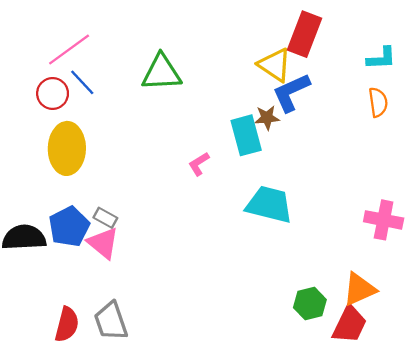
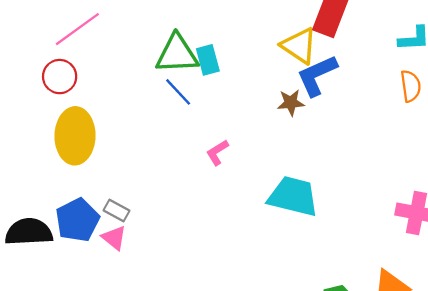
blue line: (82, 82) -> (178, 92), moved
cyan rectangle: (246, 135) -> (208, 60), moved, size x0.7
pink triangle: (103, 243) -> (114, 238), size x0.7

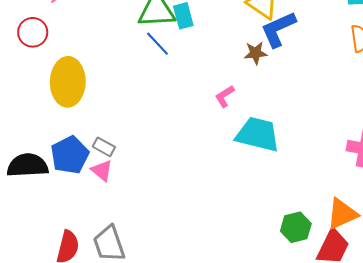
red circle: (60, 77) -> (33, 32), moved
pink L-shape: (217, 152) -> (225, 96), moved

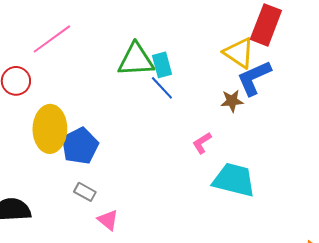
blue line: (158, 44) -> (162, 88), moved
blue pentagon: (70, 155) -> (80, 146), moved
pink triangle: (102, 171) -> (108, 220), moved

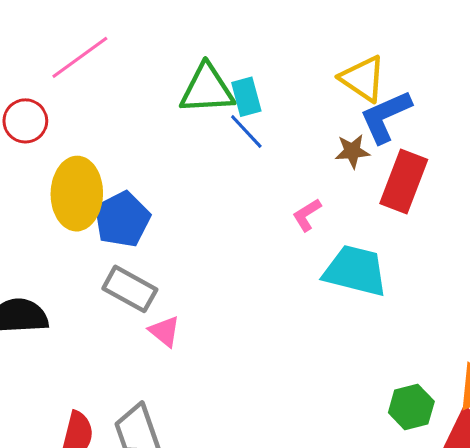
red rectangle: (266, 25) -> (404, 181), moved
gray rectangle: (85, 192) -> (130, 289), size x1.6

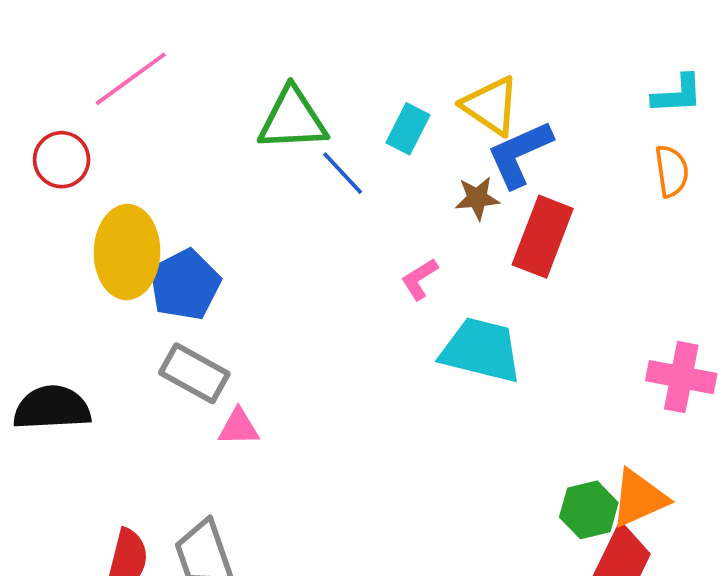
cyan rectangle: (246, 97) -> (408, 129), moved, turned 42
pink triangle: (165, 331) -> (239, 427), turned -40
green hexagon: (411, 407) -> (589, 510), moved

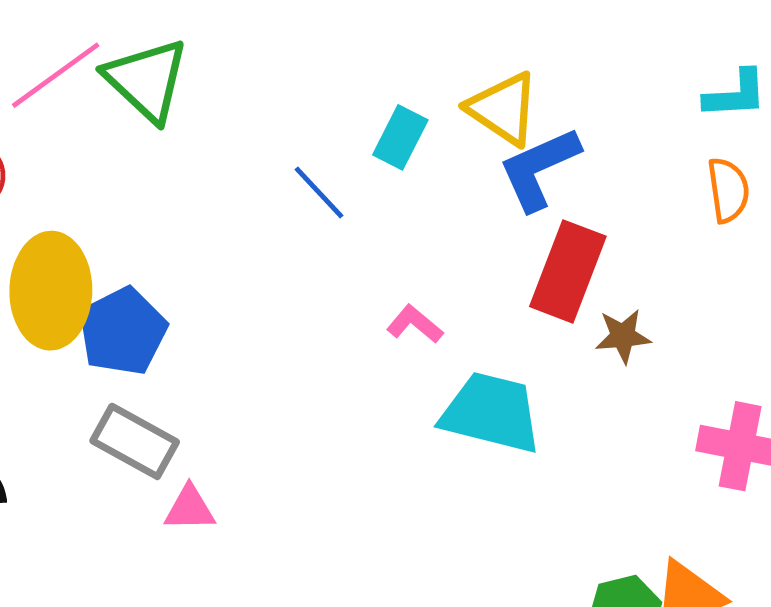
green triangle: (293, 119) -> (147, 80), moved, turned 46
brown star: (477, 198) -> (623, 336), moved
pink L-shape: (420, 279) -> (415, 324), turned 72

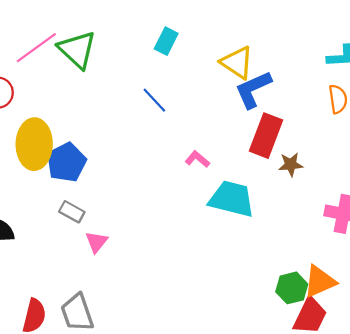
cyan rectangle: (400, 137) -> (166, 41), moved
gray rectangle: (135, 441) -> (72, 212), size x0.7
pink triangle: (190, 508) -> (96, 242), turned -50

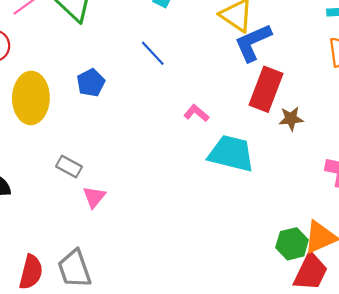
blue pentagon: (66, 162) -> (91, 83), moved, size x0.7

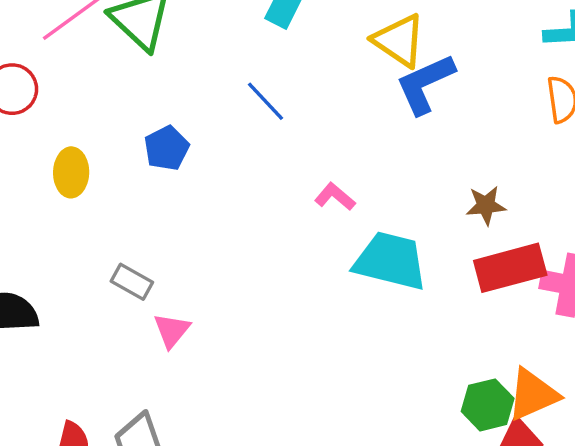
red rectangle: (266, 89) -> (510, 268), moved, turned 54
yellow ellipse: (31, 98) -> (71, 172), size x0.6

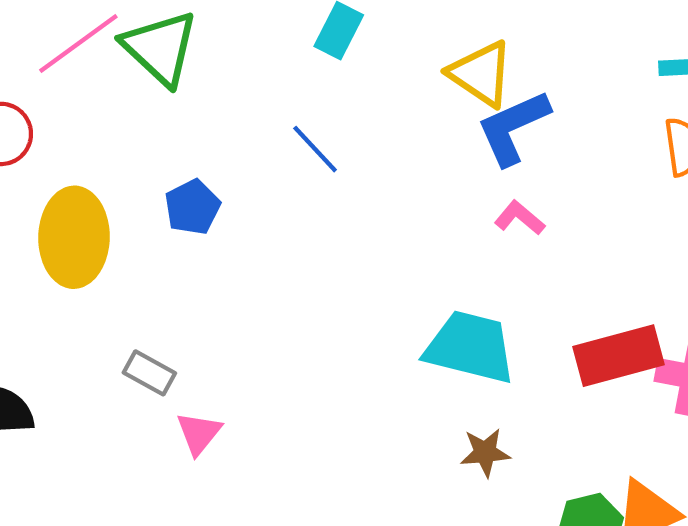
yellow ellipse: (71, 172) -> (74, 237), size x1.6
pink L-shape: (335, 197) -> (520, 218), moved
brown star: (486, 205) -> (485, 452), moved

